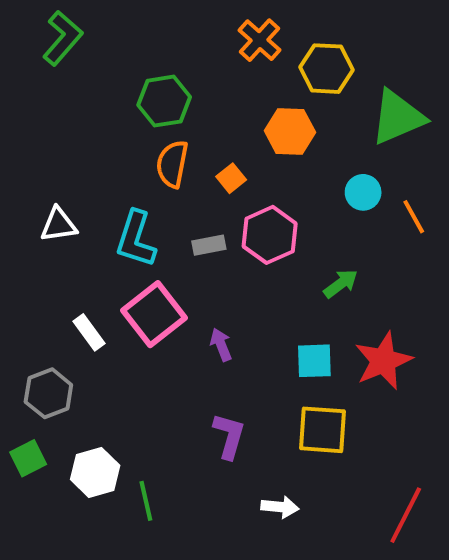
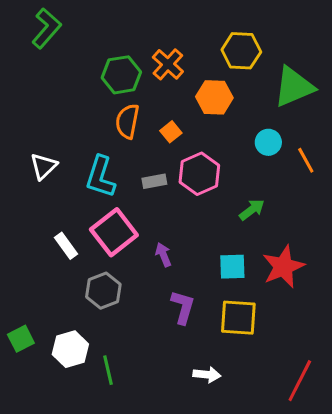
orange cross: (260, 40) -> (168, 64), moved
white triangle: (59, 225) -> (43, 166), turned -36
gray hexagon: (48, 393) -> (103, 291), moved
purple L-shape: (229, 436) -> (183, 307), moved

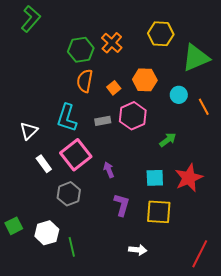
orange hexagon: (214, 97) -> (145, 80), moved
white triangle: (43, 166) -> (29, 131), moved

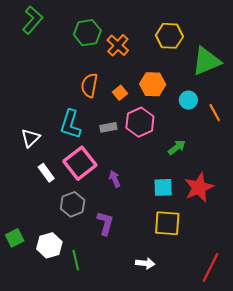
green hexagon: (81, 50) -> (87, 33), moved
purple L-shape: (122, 205) -> (105, 223), moved

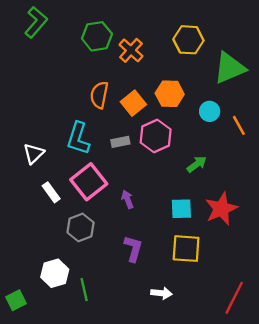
orange square: (120, 93) -> (133, 103), size x1.5
purple L-shape: (105, 223) -> (133, 249), moved
green square: (15, 238) -> (16, 300), moved

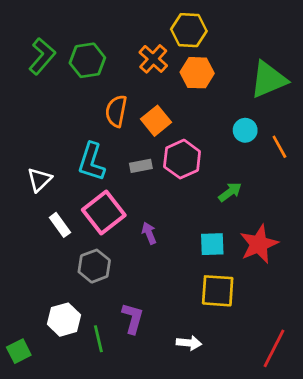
green L-shape: (36, 22) -> (42, 56), moved
green hexagon: (97, 36) -> (87, 60), moved
yellow hexagon: (188, 40) -> (189, 30), moved
orange hexagon: (170, 94) -> (197, 73), moved
purple L-shape: (133, 249) -> (133, 318), moved

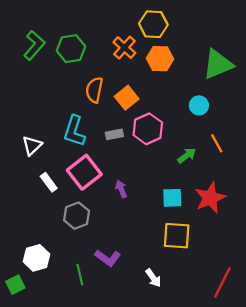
orange line: (279, 147) -> (217, 143), moved
purple L-shape: (133, 318) -> (108, 258), turned 110
white hexagon: (64, 320) -> (36, 258), moved
white arrow: (189, 343) -> (153, 278), turned 48

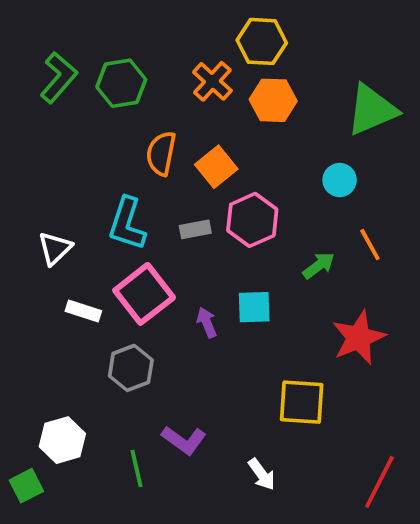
white rectangle: (49, 182) -> (83, 311), turned -36
cyan square: (172, 198) -> (254, 307), moved

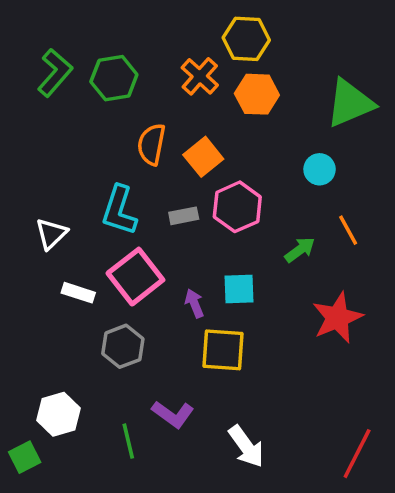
yellow square: (302, 402) -> (223, 350), moved
white arrow: (262, 474) -> (246, 446), size x1.4

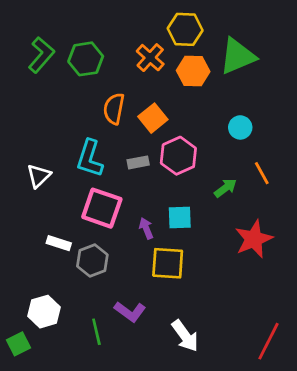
green triangle: (350, 103) -> (238, 56), moved
pink square: (135, 277) -> (102, 208), turned -33
white rectangle: (78, 293) -> (59, 243), moved

